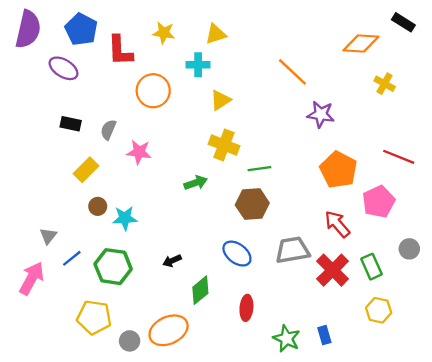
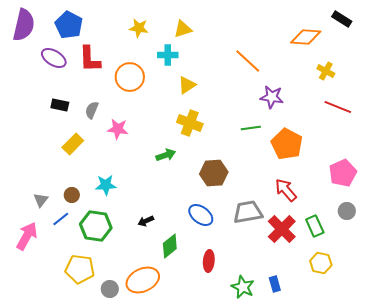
red L-shape: (120, 51) -> (90, 59), moved
red line: (399, 157) -> (338, 107), moved
green line: (259, 169) -> (251, 128), moved
pink pentagon: (379, 202) -> (343, 173), moved
brown circle: (98, 206) -> (72, 195), moved

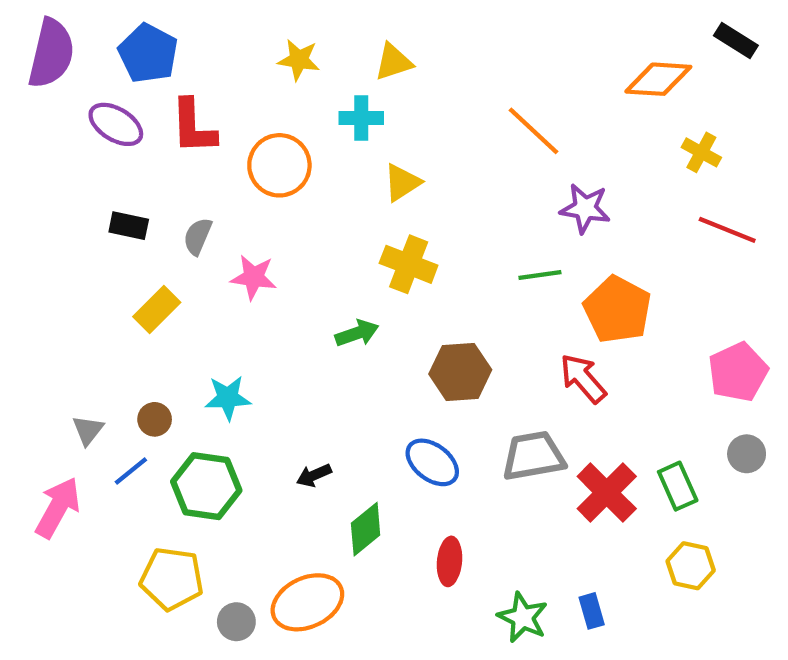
red arrow: (286, 190) -> (583, 378), moved

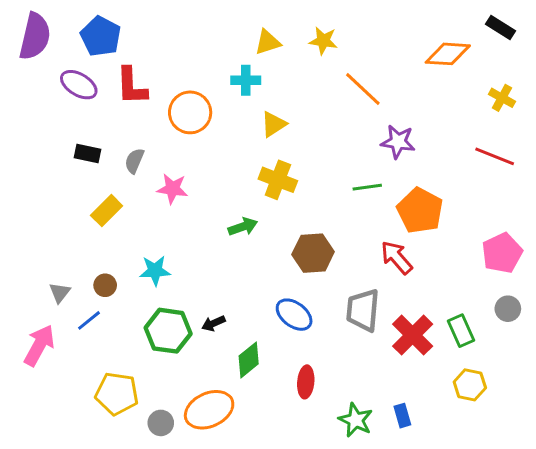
yellow star: (299, 60) -> (323, 41), moved
yellow cross: (701, 152) -> (502, 98), moved
gray trapezoid: (533, 456) -> (363, 310), turned -75
green hexagon: (206, 486) -> (168, 331), moved

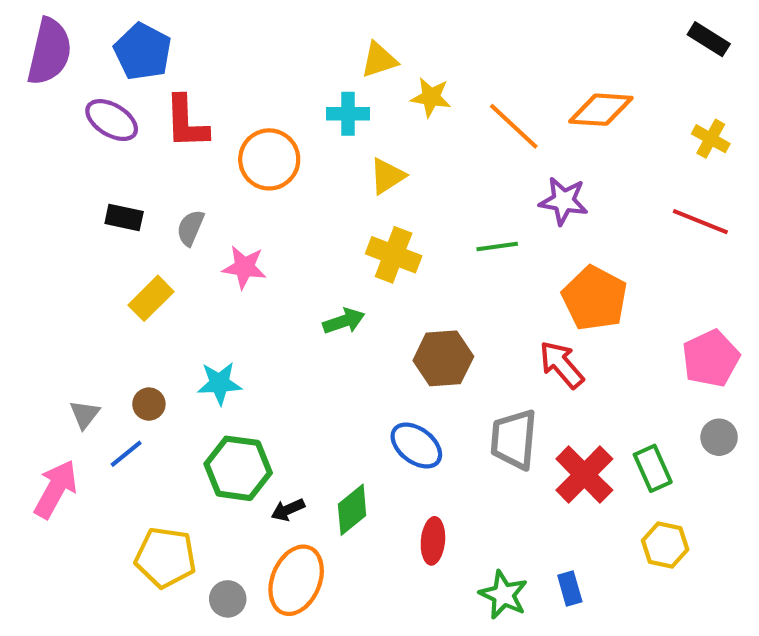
yellow star: (323, 41) -> (431, 97), moved
orange diamond: (448, 54) -> (601, 110), moved
green line: (367, 187) -> (497, 246), moved
black arrow: (213, 323) -> (288, 510), moved
orange ellipse: (209, 410) -> (296, 580), turned -42

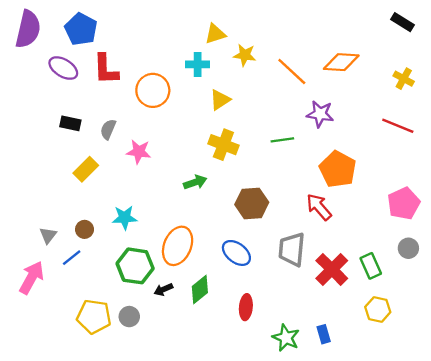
orange ellipse: (296, 580) -> (178, 246), moved
gray circle: (228, 599) -> (129, 317), moved

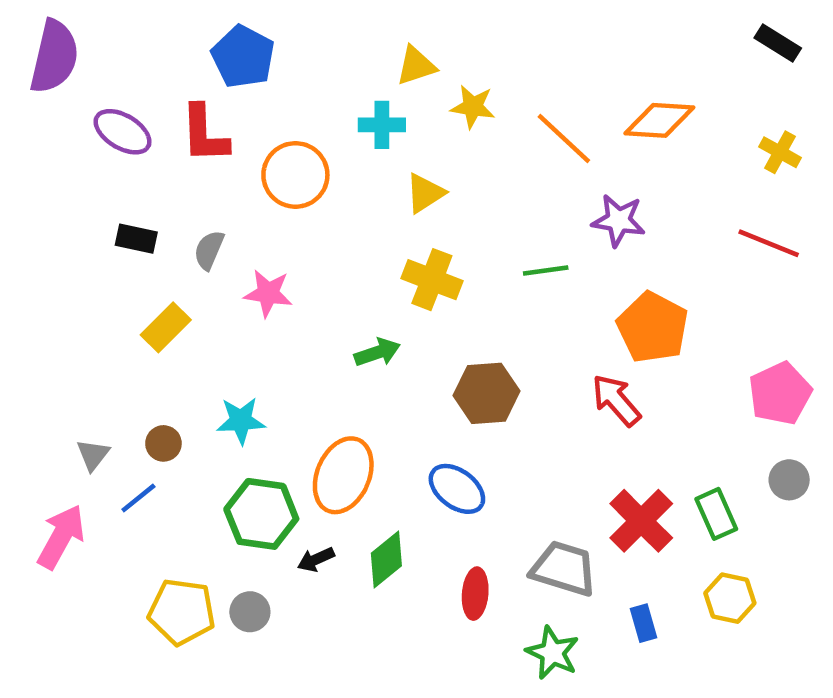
blue pentagon: (81, 29) -> (243, 57), moved
gray trapezoid: (292, 249) -> (564, 569), moved, turned 102
blue rectangle: (324, 334) -> (643, 623), moved

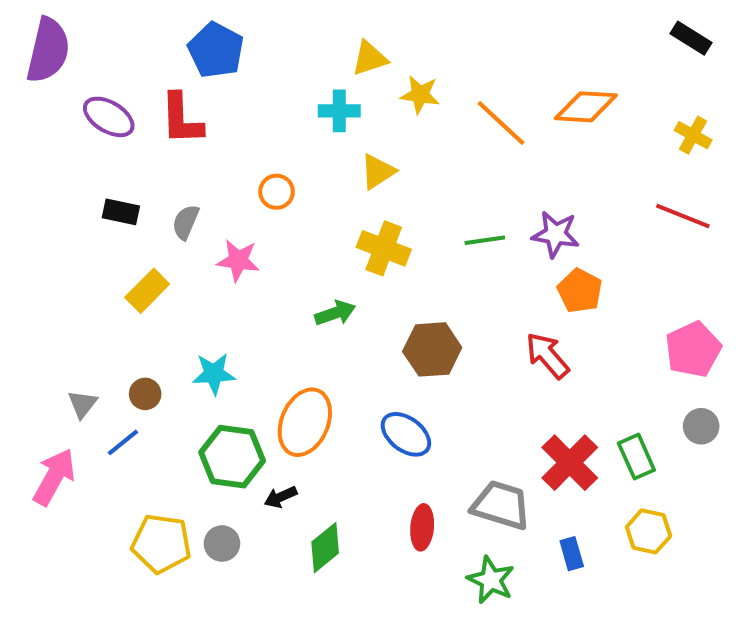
orange circle: (295, 175) -> (277, 192), moved, size x0.6
purple star: (618, 220) -> (556, 234), moved
orange pentagon: (653, 327) -> (580, 291), size x0.7
green diamond: (386, 559) -> (325, 548), moved

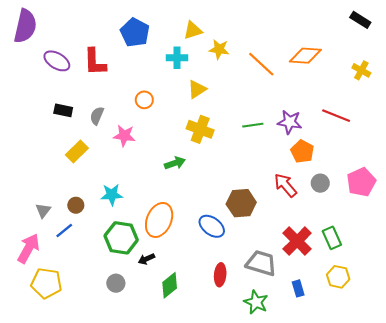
blue pentagon: (216, 50) -> (135, 32), moved
red line: (683, 216) -> (336, 116), moved
brown hexagon: (432, 349) -> (241, 203), moved
gray circle: (701, 426) -> (320, 183), moved
yellow pentagon: (161, 544) -> (46, 283), moved

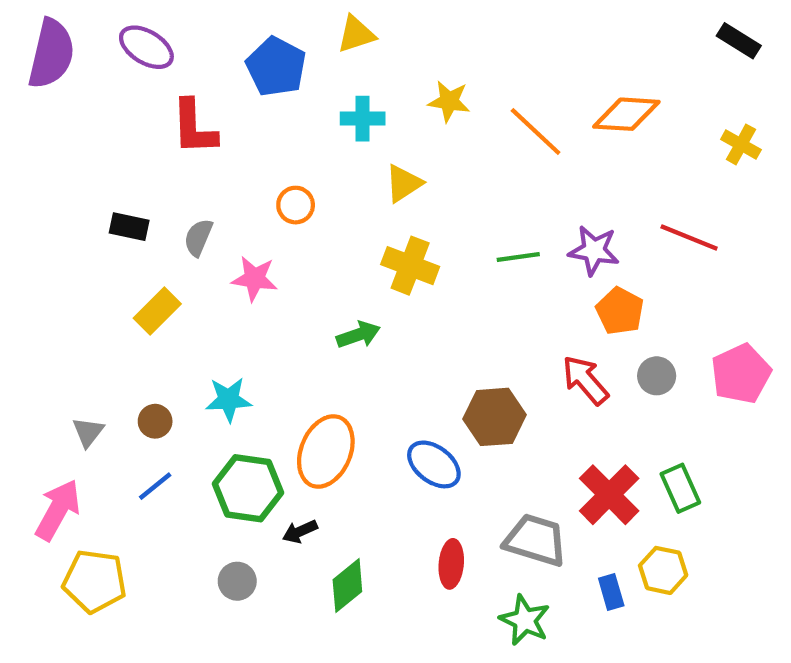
yellow triangle: (193, 30) -> (356, 34), moved
purple ellipse: (57, 61) -> (146, 47), moved
blue line: (64, 230) -> (155, 486), moved
yellow hexagon: (338, 277) -> (663, 570), moved

